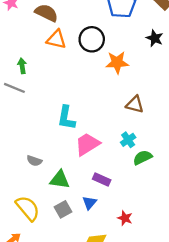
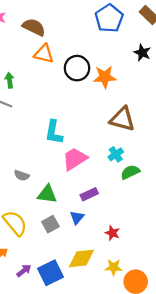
black circle: (92, 39) -> (77, 68), moved
brown triangle: (135, 104) -> (122, 119), size x1.4
purple rectangle: (102, 180) -> (89, 194), turned -49

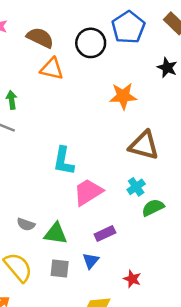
black circle: (77, 68) -> (91, 43), moved
gray semicircle: (22, 175) -> (26, 224), moved
gray square: (50, 224) -> (60, 268), turned 35

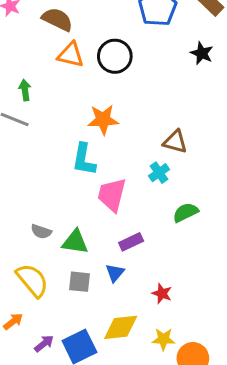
black circle: (91, 43) -> (115, 56), moved
orange star: (123, 96) -> (103, 120), moved
brown triangle: (144, 145) -> (175, 142), size x0.7
cyan cross: (136, 187) -> (159, 173), moved
pink trapezoid: (88, 192) -> (112, 195), turned -44

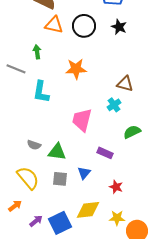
black star: (202, 53) -> (119, 27), moved
green arrow: (25, 90) -> (37, 52), moved
cyan L-shape: (84, 159) -> (41, 92), moved
purple rectangle: (131, 242) -> (105, 153), moved, turned 49

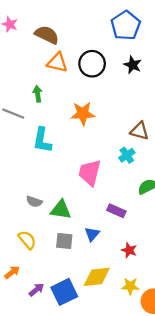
yellow semicircle: (28, 178) -> (27, 240), size x0.7

